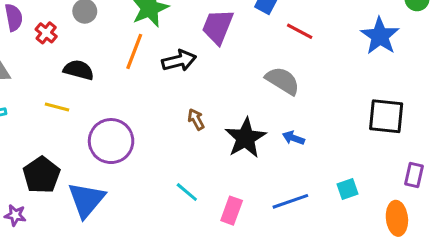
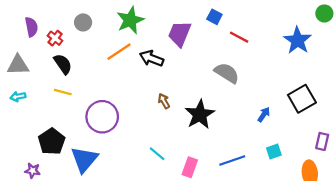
orange line: (134, 51) -> (119, 52), turned 35
black arrow: (179, 61) -> (152, 58), turned -145
black semicircle: (79, 70) -> (63, 64), moved, turned 40
black square: (386, 116) -> (302, 99), turned -36
blue arrow: (293, 138) -> (264, 114), moved, turned 104

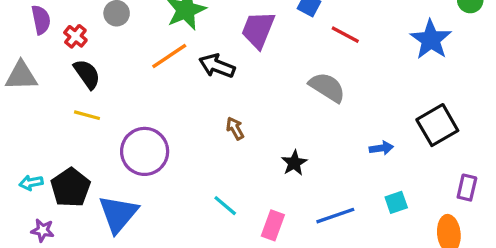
cyan arrow: (18, 97) -> (31, 183), moved
black star: (200, 114) -> (294, 163), moved, size x0.6
blue arrow: (264, 114) -> (381, 148), turned 48

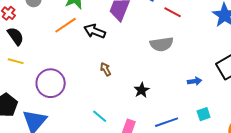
gray semicircle: (327, 87) -> (162, 44), turned 140

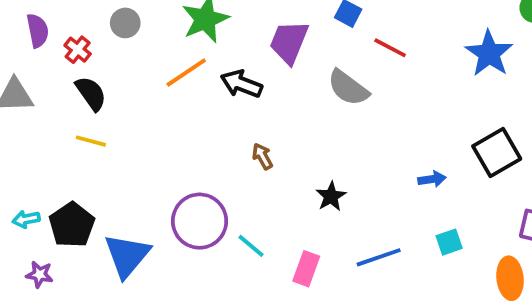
gray semicircle: (162, 44) -> (348, 88), moved, turned 45
purple circle: (51, 83) -> (200, 221), moved

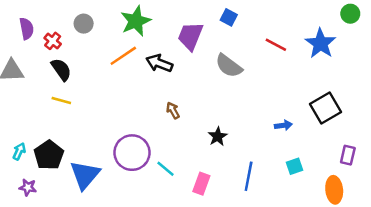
red line: (390, 48) -> (276, 45), moved
cyan arrow: (26, 219) -> (19, 151), turned 126
blue line: (379, 257) -> (249, 176), turned -60

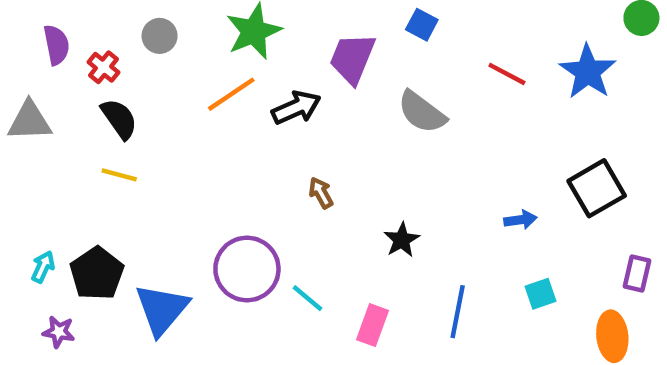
black arrow: (159, 63) -> (296, 108), turned 135

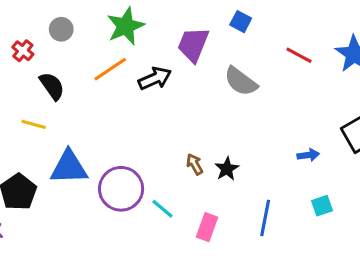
black semicircle: (119, 119) -> (52, 86), moved
brown arrow: (321, 193) -> (195, 164), moved
blue triangle: (162, 309) -> (69, 167), moved, turned 48

